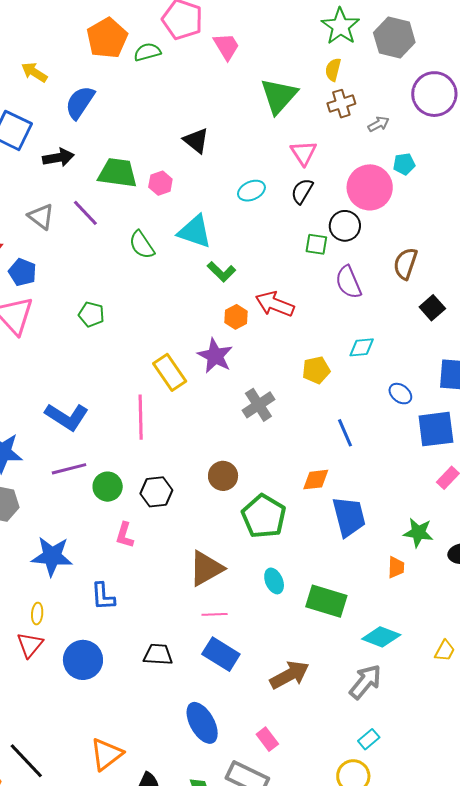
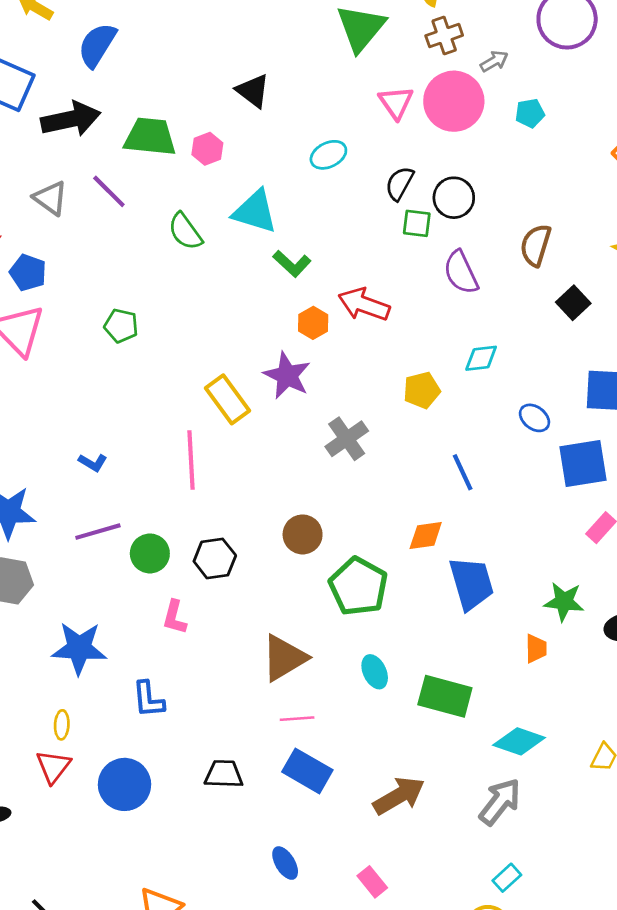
black arrow: (58, 158) -> (71, 119), size x1.4
pink circle: (370, 187) -> (454, 101), moved
black semicircle: (302, 191) -> (400, 183), moved
blue L-shape: (67, 417) -> (93, 462), size x0.5
blue ellipse: (202, 723) -> (285, 863), size x0.6

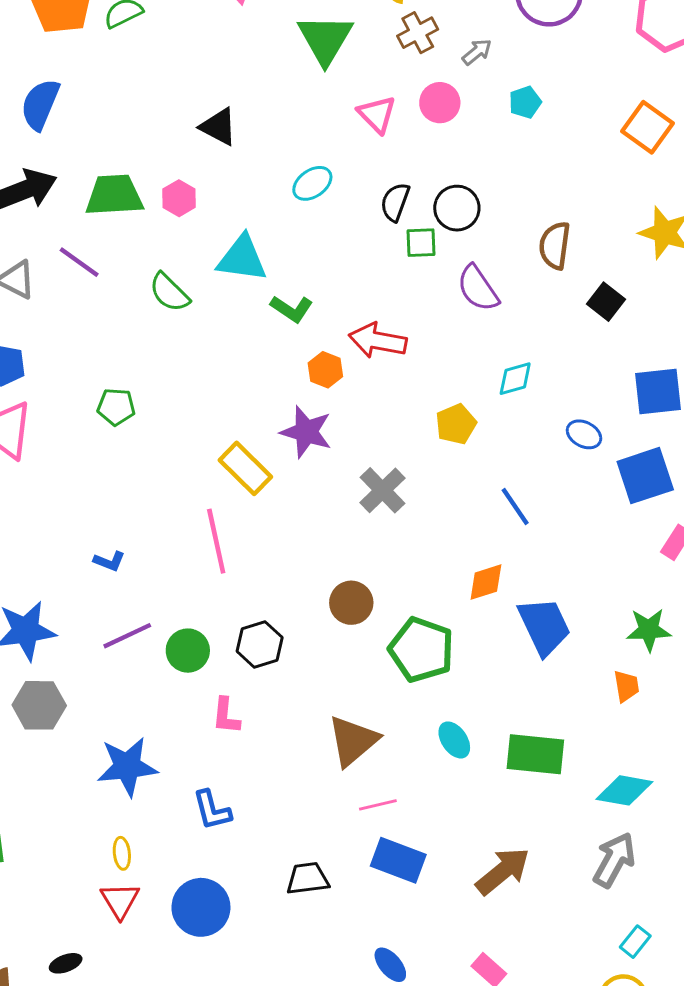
pink circle: (454, 101) -> (440, 103), size x0.6

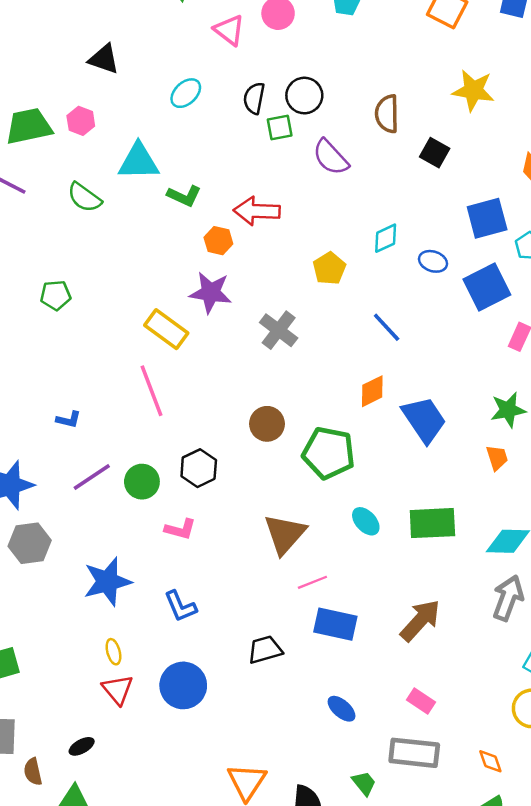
cyan diamond: (515, 379) -> (386, 238), moved
pink L-shape: (226, 716) -> (180, 529), turned -72

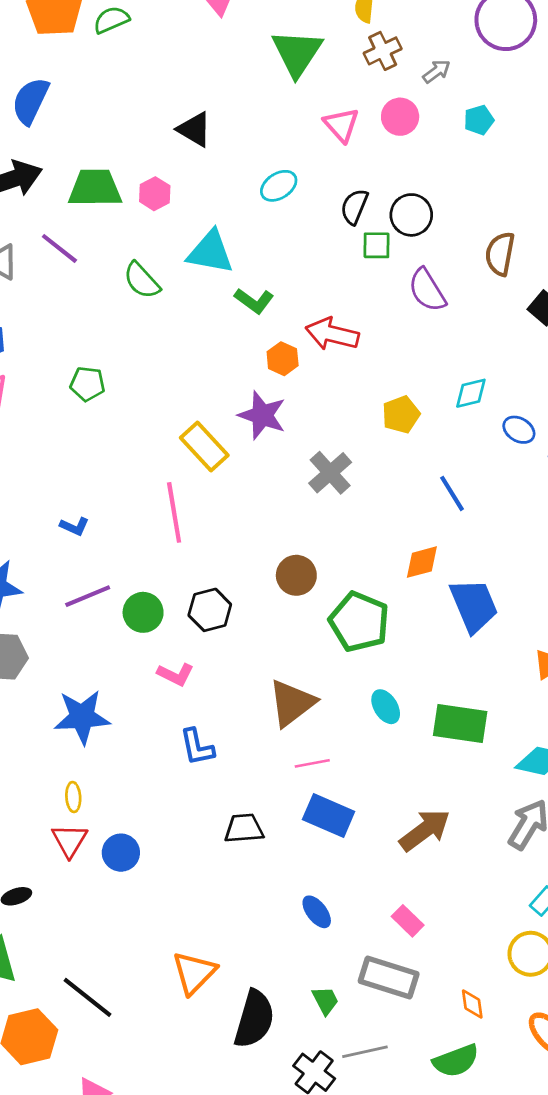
blue L-shape: (180, 606) -> (197, 747), moved
blue circle: (183, 685) -> (121, 853), moved, size x0.7

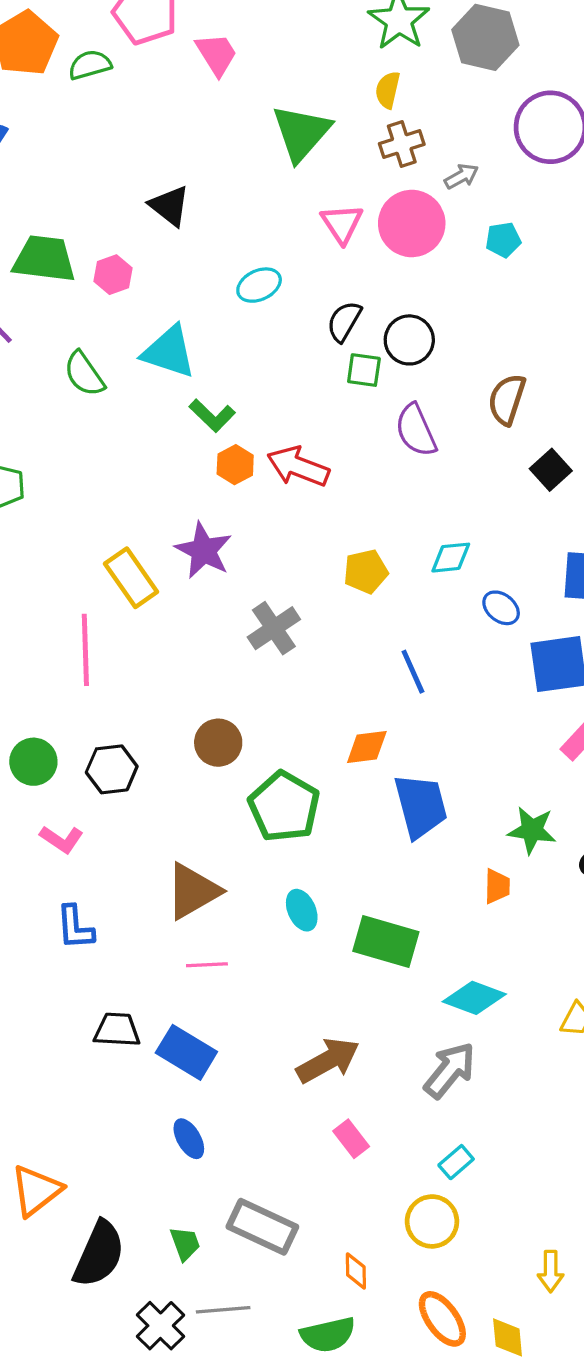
pink circle: (400, 117) -> (412, 224), size x1.5
orange hexagon: (283, 359) -> (235, 465), moved
blue rectangle: (329, 815) -> (186, 1052), moved
pink rectangle: (408, 921) -> (351, 1139), moved

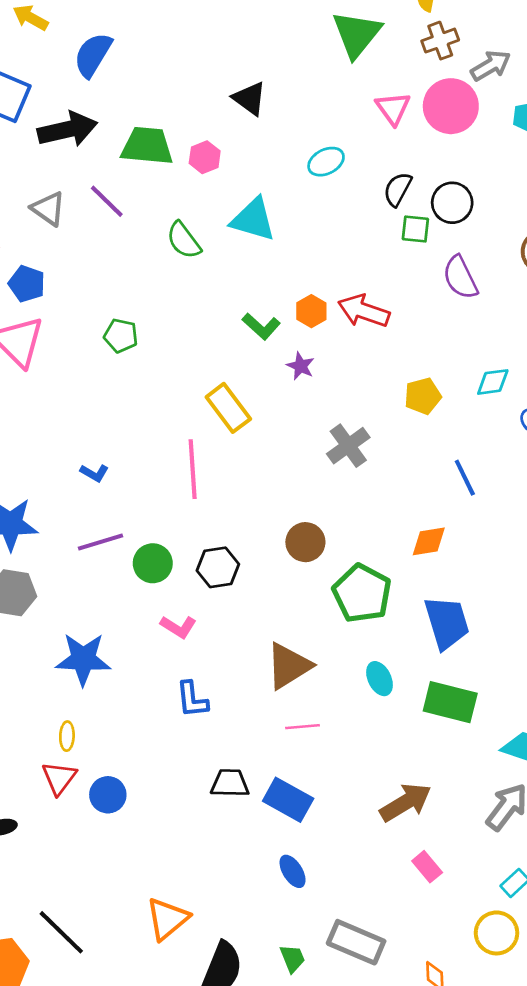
gray arrow: (461, 176) -> (491, 66), size x1.4
green L-shape: (212, 415) -> (261, 326), moved
purple star: (204, 550) -> (301, 366), moved, size x0.6
blue trapezoid: (421, 806) -> (447, 623), moved

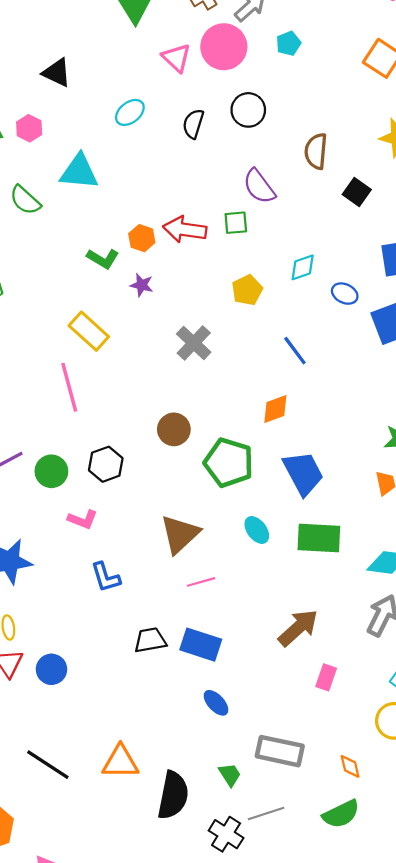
black circle: (452, 203) -> (248, 110), moved
green square: (415, 229) -> (236, 223), moved
pink rectangle: (427, 867) -> (326, 677), turned 70
orange triangle: (167, 919) -> (120, 762), turned 51
black line: (61, 932) -> (48, 765), moved

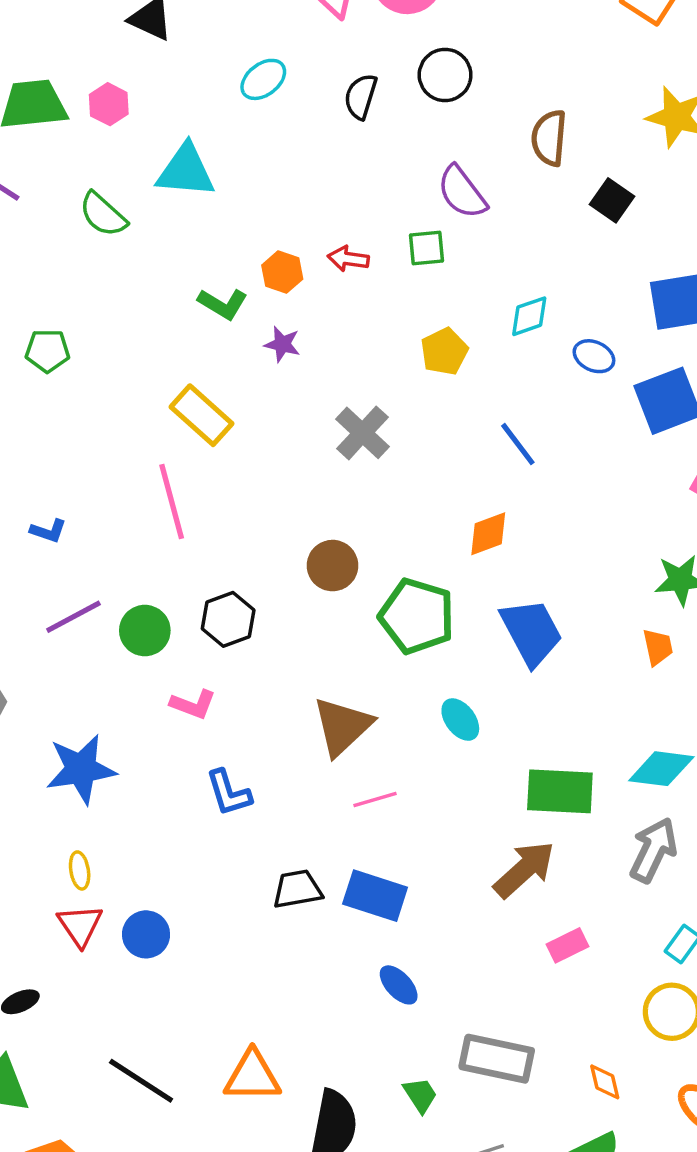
red arrow: (185, 230) -> (348, 259), size x0.6
green rectangle: (319, 538) -> (560, 791), moved
pink rectangle: (326, 677) -> (568, 945), turned 45

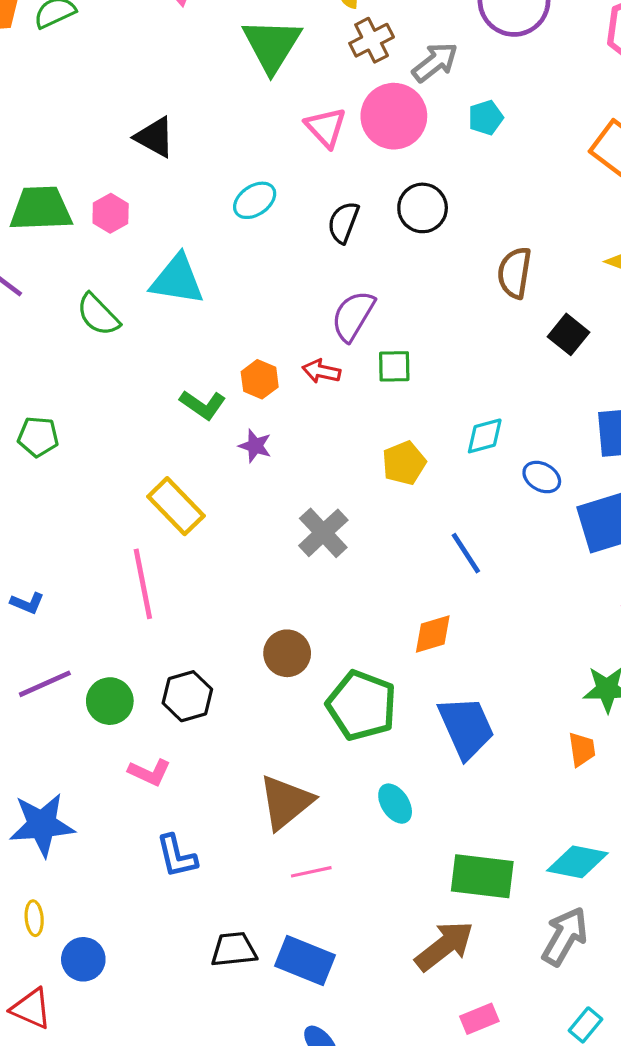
purple semicircle: (462, 192) -> (353, 316), moved, turned 64
red triangle: (80, 925) -> (31, 1008), moved, turned -36
blue circle: (146, 934) -> (83, 959), moved

